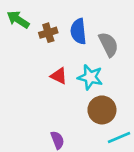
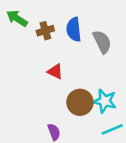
cyan star: (90, 77) -> (105, 101), moved
brown circle: (102, 110) -> (80, 102), moved

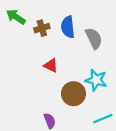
cyan star: (105, 101) -> (96, 80), moved

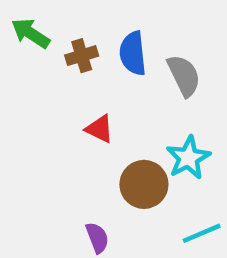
cyan star: (96, 80) -> (188, 158), turned 30

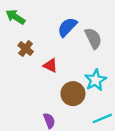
blue semicircle: (133, 53) -> (67, 27), turned 50
brown cross: (82, 56) -> (26, 49), moved, turned -35

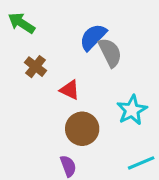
gray semicircle: (93, 38) -> (110, 53), moved
brown circle: (73, 94) -> (82, 129), moved

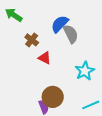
brown cross: (36, 67) -> (32, 40), moved
brown circle: (82, 129) -> (53, 97), moved

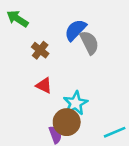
red triangle: (45, 58) -> (44, 86), moved
cyan star: (85, 71) -> (75, 103), moved

